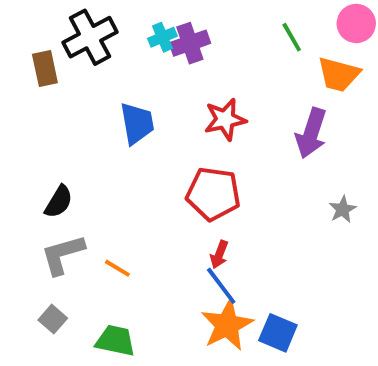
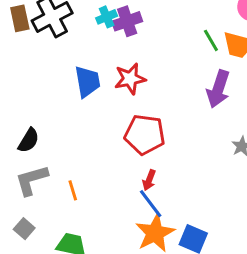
green line: (292, 37) -> (211, 40), moved
brown rectangle: (45, 69) -> (20, 18), moved
red star: (225, 119) -> (130, 79), moved
orange line: (117, 268) -> (73, 190), turned 42

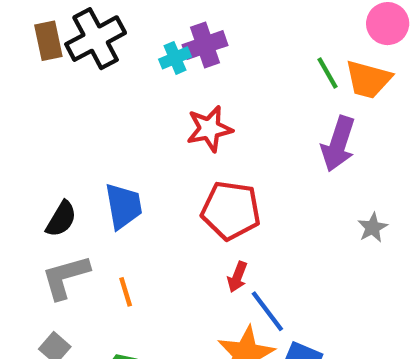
cyan cross: (107, 17) -> (175, 58), moved
blue trapezoid: (87, 82) -> (123, 206), moved
blue line: (151, 204) -> (267, 311), moved

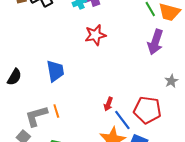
red pentagon: (231, 210) -> (147, 110), moved
black semicircle: (61, 219) -> (14, 77), moved
gray L-shape: (66, 277) -> (36, 116), moved

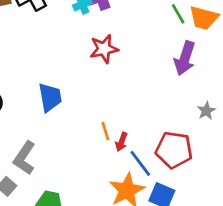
orange line: (56, 111) -> (105, 131), moved
gray L-shape: (36, 116) -> (24, 158), turned -40

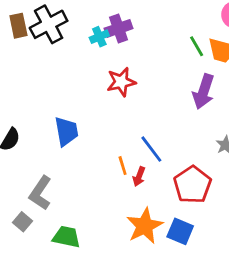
red pentagon: (174, 150) -> (193, 185), turned 30
blue line: (140, 163) -> (151, 149), moved

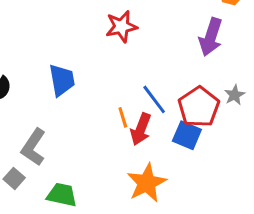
red arrow: (139, 177) -> (141, 129), size x1.5
red pentagon: (193, 185) -> (199, 107), moved
blue square: (180, 231) -> (187, 135), moved

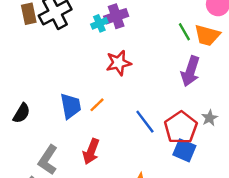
orange line: (123, 117) -> (97, 105), moved, turned 63
red arrow: (141, 129) -> (91, 151), moved
blue square: (187, 135) -> (184, 150), moved

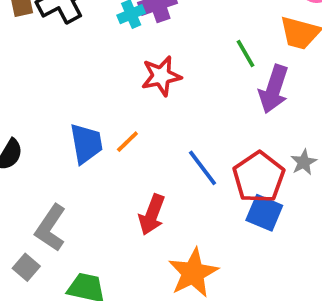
green line: (184, 32) -> (246, 54), moved
red arrow: (91, 151) -> (152, 215), moved

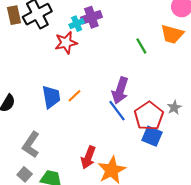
red star: (161, 76) -> (66, 43), moved
purple arrow: (274, 89) -> (120, 90), moved
red arrow: (152, 215) -> (88, 157), moved
gray square: (26, 267) -> (25, 174), moved

